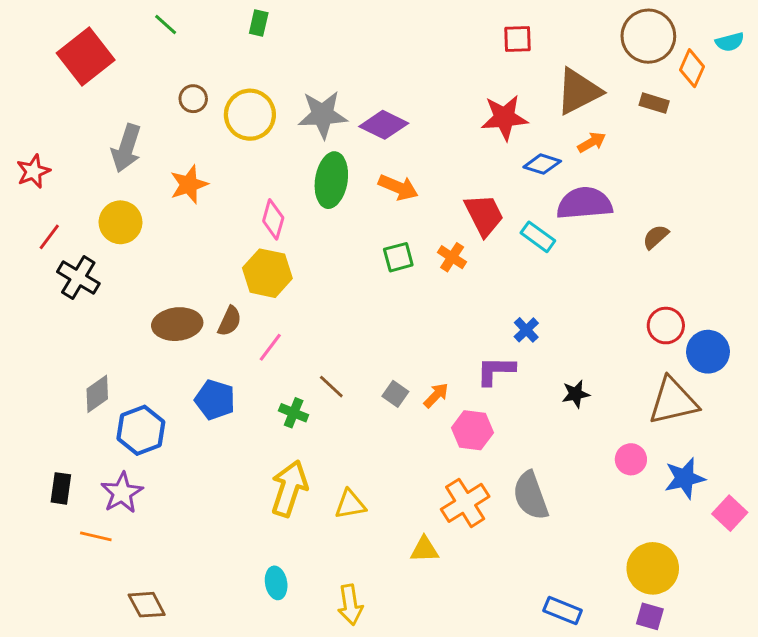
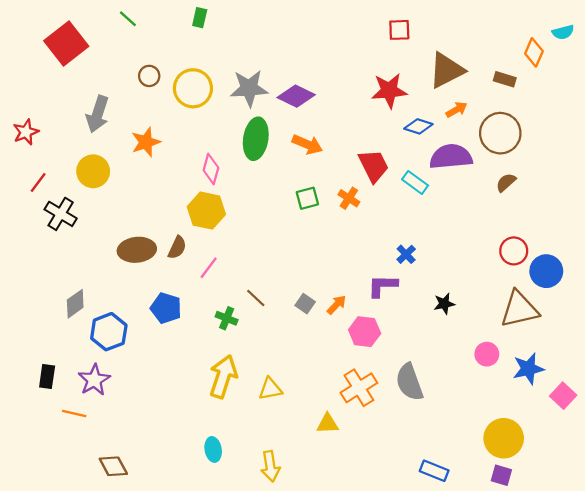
brown circle: (648, 36) -> (500, 133), moved

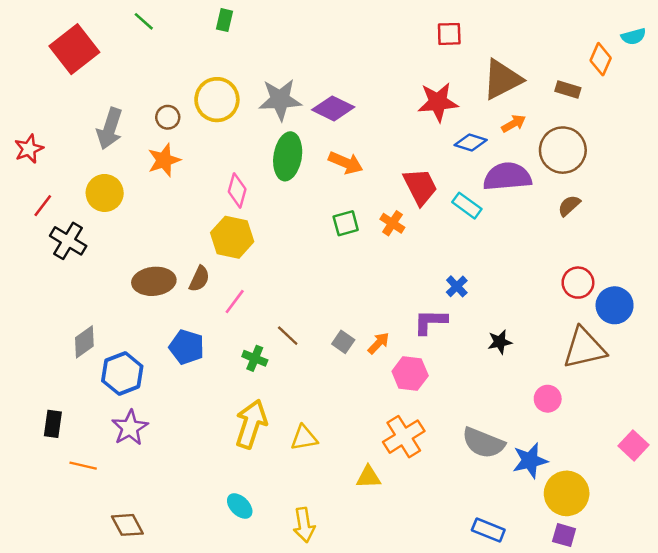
brown circle: (149, 76) -> (168, 117), moved
blue star: (528, 369) -> (530, 461), moved
purple star: (94, 380) -> (130, 428), moved
gray semicircle: (409, 382) -> (483, 443), moved, turned -48
cyan ellipse: (213, 449) -> (240, 506), turned -35

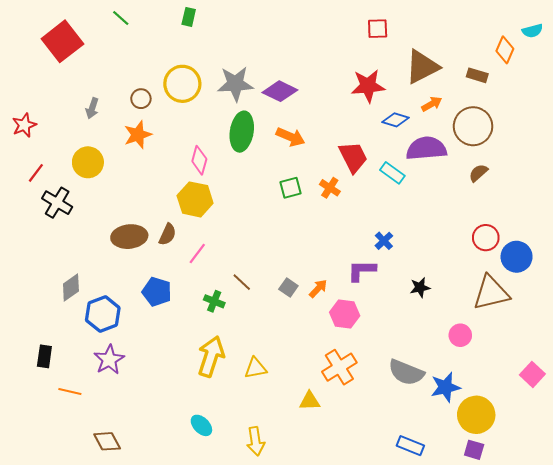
gray arrow: (110, 129) -> (92, 108), size x0.6

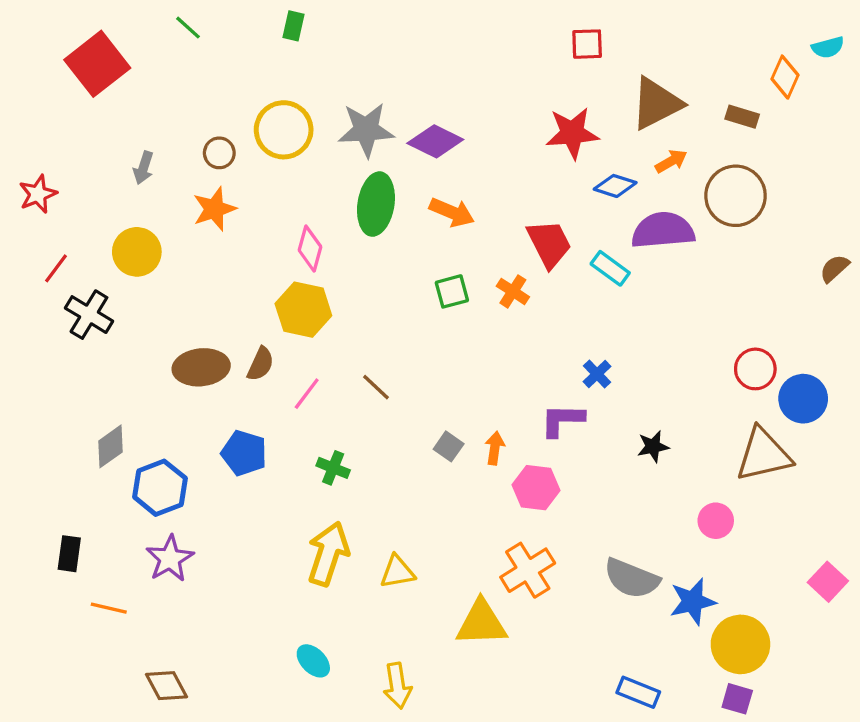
brown semicircle: (478, 173) -> (834, 268), moved
brown line: (242, 282) -> (376, 387), moved
orange arrow: (318, 289) -> (495, 448), turned -36
yellow triangle: (310, 401) -> (482, 623), size x1.6

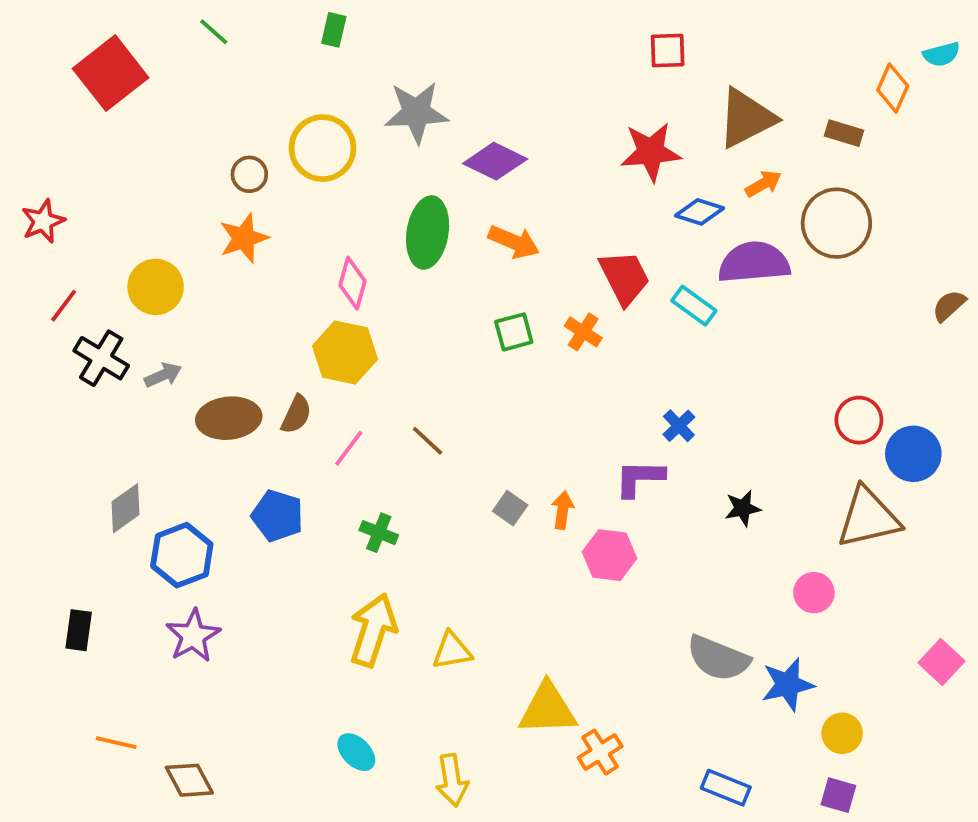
gray star: (366, 130) -> (416, 112), moved
gray arrow: (143, 168) -> (163, 375), moved, turned -132
orange cross: (528, 570) -> (600, 752), moved, size x0.7
orange line: (109, 608) -> (116, 743), moved
yellow circle: (740, 644) -> (842, 733), size x0.6

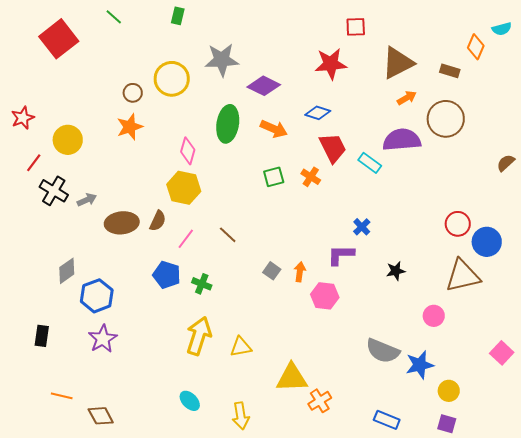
red star: (651, 152) -> (331, 64), moved
blue diamond: (700, 212) -> (318, 113), moved
yellow circle: (156, 287) -> (68, 140), moved
blue pentagon: (277, 516) -> (167, 275), moved

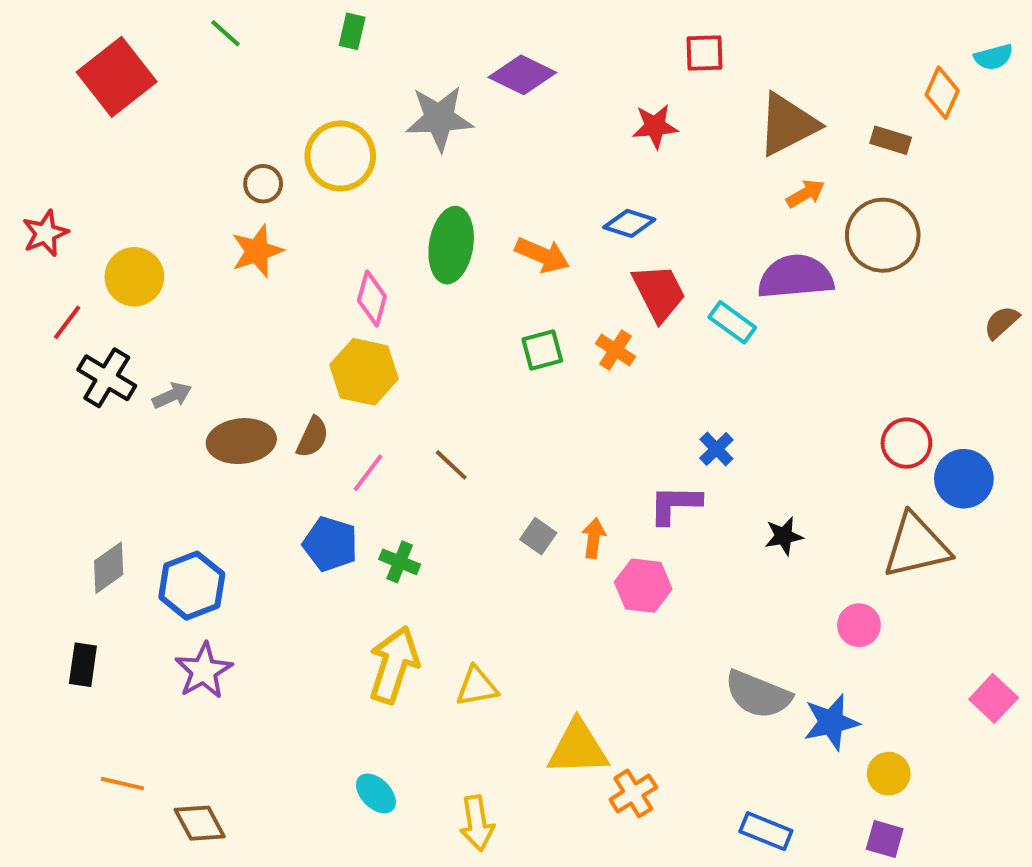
red star: (331, 64) -> (655, 126), size x0.7
purple diamond: (264, 86) -> (522, 75), moved
gray diamond: (67, 271) -> (109, 568), moved

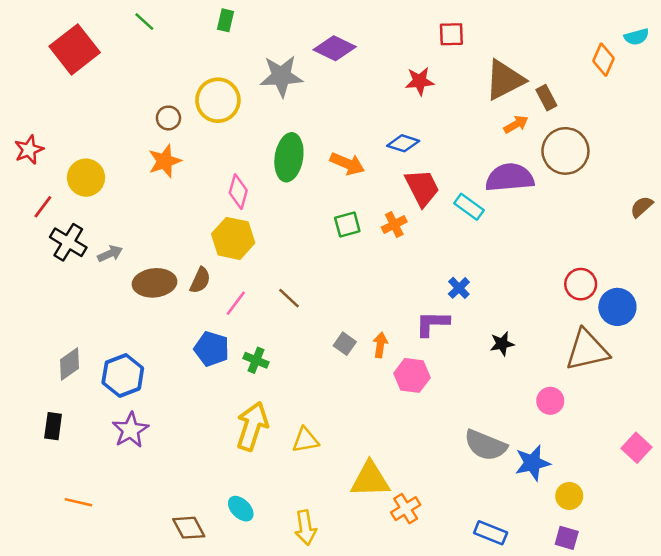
brown rectangle: (891, 140) -> (546, 98), moved, turned 45
orange cross: (615, 350) -> (394, 225), turned 30
brown diamond: (200, 823) -> (189, 528), moved

